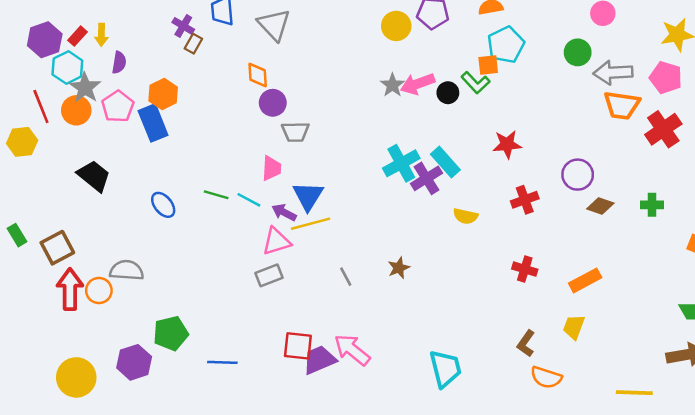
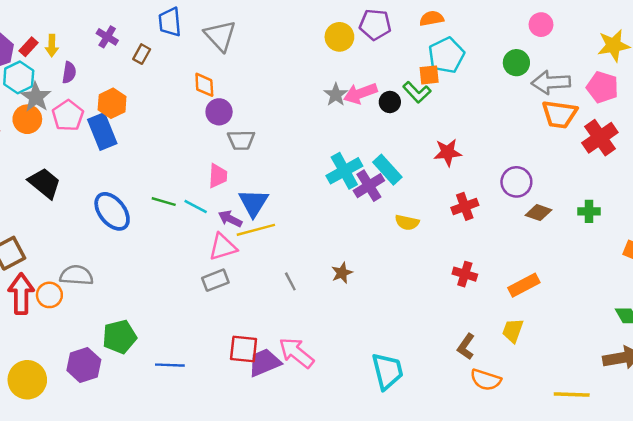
purple cross: (183, 26) -> (107, 37), moved
blue ellipse: (163, 205) -> (112, 211), size x1.5

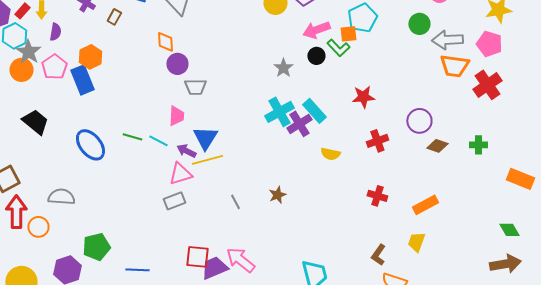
pink arrow: (360, 93) -> (316, 30), moved
gray star: (336, 95) -> (283, 68), moved
orange circle: (49, 295) -> (38, 227), moved

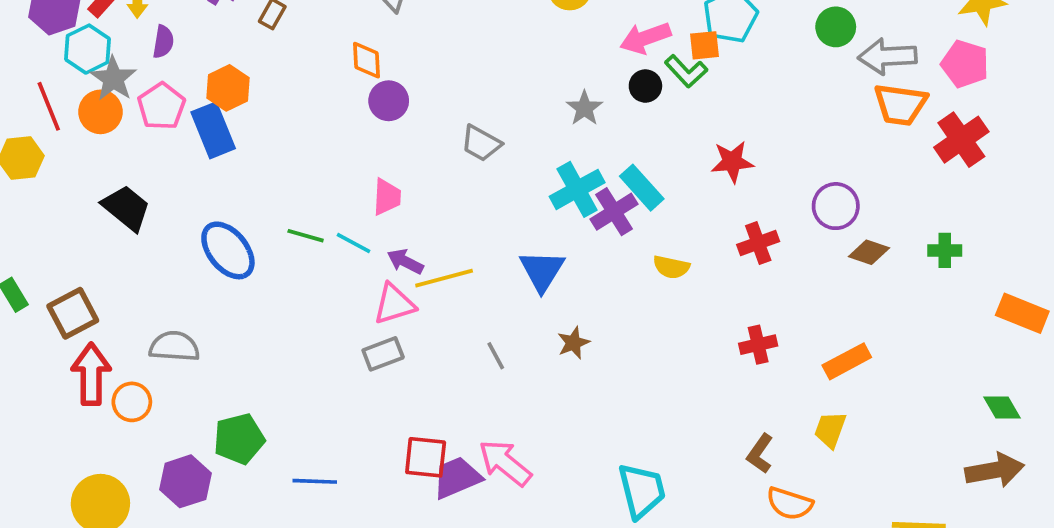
gray trapezoid: (195, 87) -> (481, 143), moved, turned 30
blue triangle: (205, 138) -> (542, 271), moved
red cross: (377, 196) -> (758, 345), turned -30

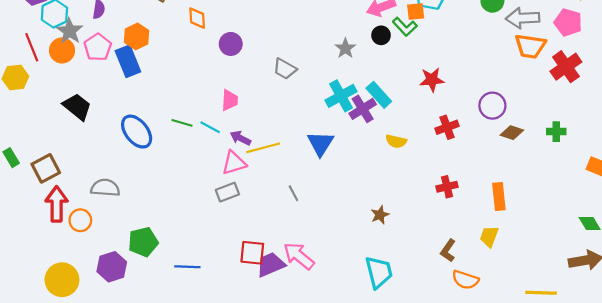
orange diamond: (366, 60) -> (197, 18), moved
brown star: (573, 343) -> (380, 215), moved
orange rectangle: (847, 361) -> (499, 196), turned -68

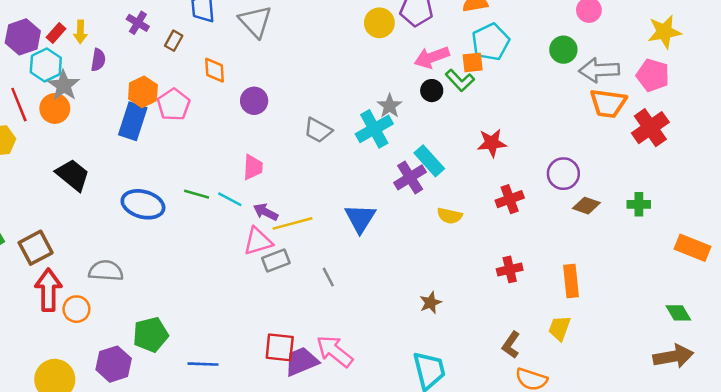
pink pentagon: (98, 47) -> (174, 105), moved
blue rectangle: (128, 61) -> (133, 121), turned 40
cyan cross: (341, 96) -> (374, 129), moved
blue ellipse: (137, 132) -> (143, 204), turned -36
gray rectangle: (227, 192) -> (276, 261), moved

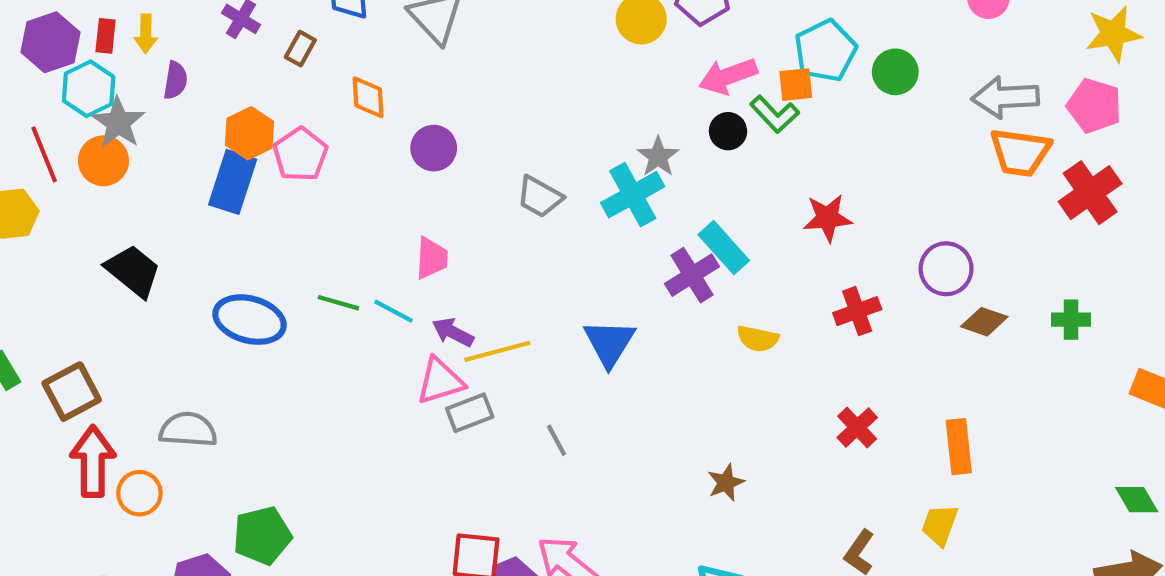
red rectangle: (56, 33) -> (106, 36), turned -36
green circle: (563, 50) -> (895, 72), moved
red cross: (510, 269) -> (857, 428), turned -30

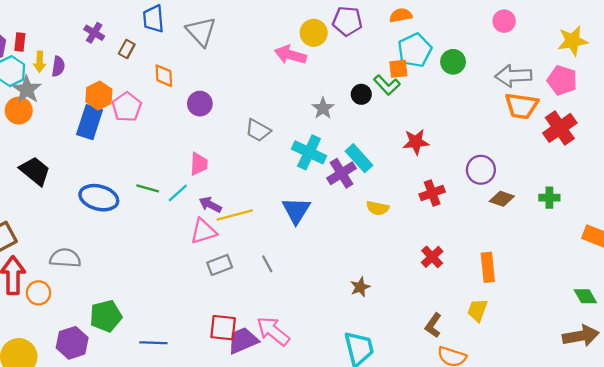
yellow arrow: (146, 34) -> (40, 62), moved
pink arrow: (728, 76) -> (290, 55), moved, turned 36
cyan cross: (633, 195) -> (309, 152), moved, turned -36
cyan line: (393, 311) -> (178, 193), turned -70
gray rectangle: (470, 413) -> (220, 265), moved

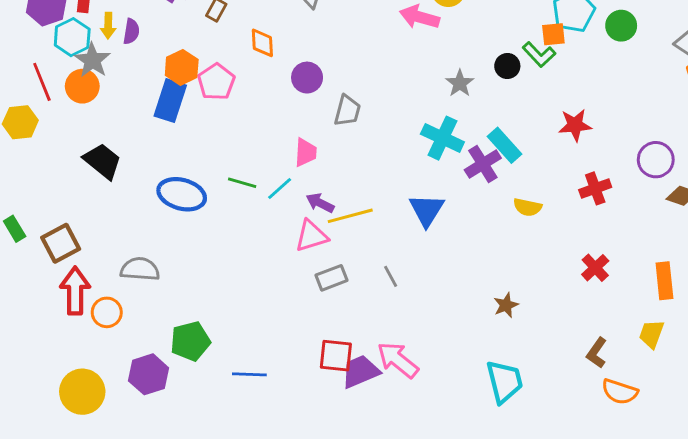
gray trapezoid: (258, 130) -> (347, 111), moved, turned -104

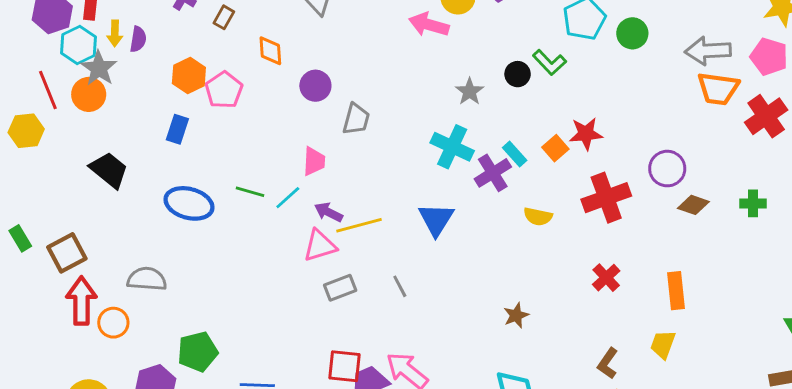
orange square: (553, 34) -> (555, 148), moved, turned -35
blue rectangle: (170, 101) -> (177, 129), moved, size x0.7
cyan rectangle: (504, 145) -> (515, 154), size x0.7
red cross: (595, 188) -> (606, 198), size x1.5

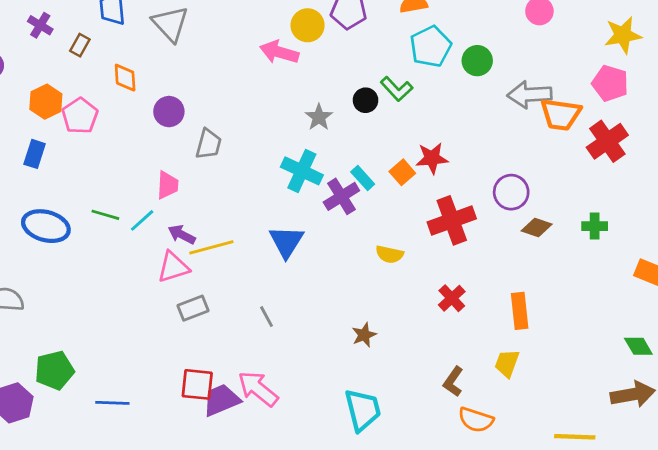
gray arrow: (708, 51) -> (530, 95), moved
yellow semicircle: (538, 217) -> (390, 254), moved
gray line: (400, 286) -> (267, 317), moved

